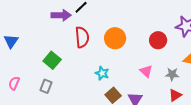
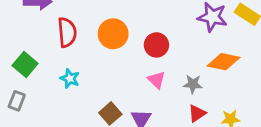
red circle: (158, 40) -> (156, 45), moved
cyan star: (102, 73) -> (70, 78), moved

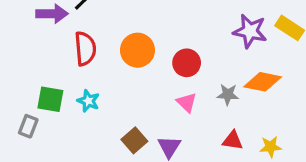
green square: (25, 65) -> (50, 99), moved, turned -30
gray star: (193, 84) -> (228, 95), moved
red triangle: (197, 113) -> (233, 140), turned 42

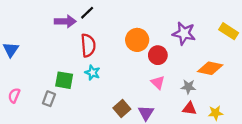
purple star: (250, 31) -> (184, 33), moved
orange circle: (137, 50) -> (137, 40), moved
gray star: (228, 95) -> (188, 87), moved
cyan star: (88, 101) -> (92, 73), moved

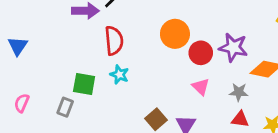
purple star: (184, 33) -> (233, 47), moved

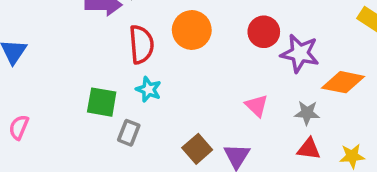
orange circle: (175, 34) -> (192, 30), moved
red circle: (201, 53) -> (264, 32), moved
gray rectangle: (65, 107) -> (129, 133), moved

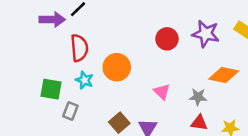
orange circle: (192, 30) -> (117, 67), moved
purple star: (300, 53) -> (206, 34), moved

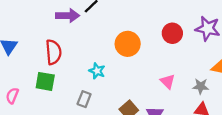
red semicircle: (79, 48) -> (53, 52), moved
orange circle: (117, 67) -> (128, 44), moved
green square: (51, 89) -> (45, 81), moved

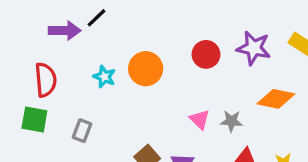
cyan star: (97, 71) -> (104, 77), moved
gray star: (201, 86) -> (231, 121), moved
gray rectangle: (84, 99) -> (82, 131), moved

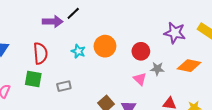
red circle: (206, 54) -> (141, 51), moved
gray star: (231, 121) -> (157, 69), moved
gray rectangle: (82, 131) -> (64, 86), turned 56

